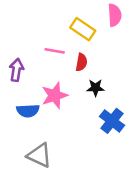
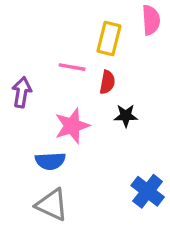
yellow rectangle: (83, 29) -> (109, 38), turned 70
blue semicircle: (28, 111) -> (50, 161), moved
blue cross: (112, 121) -> (148, 191), moved

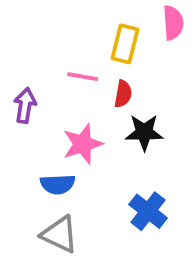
black star: (126, 116) -> (144, 132), size x1.4
blue cross: (148, 191) -> (148, 211), moved

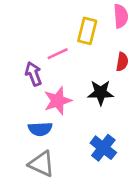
pink line: (83, 77) -> (58, 54), turned -35
red semicircle: (123, 94) -> (122, 62), moved
purple arrow: (25, 105) -> (33, 74), moved, turned -30

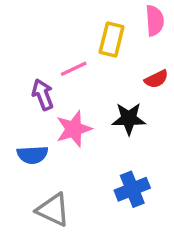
red semicircle: (122, 62) -> (156, 79), turned 54
blue semicircle: (40, 129) -> (32, 155), moved
blue cross: (103, 148) -> (132, 189), turned 30

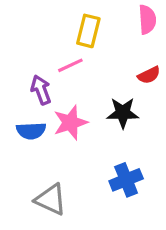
yellow rectangle: (112, 39) -> (88, 31), moved
blue semicircle: (32, 155) -> (31, 131), moved

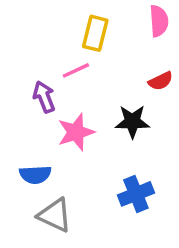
blue semicircle: (31, 131) -> (35, 175), moved

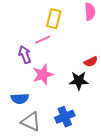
red semicircle: (161, 81) -> (91, 62), moved
black star: (132, 122) -> (79, 81), moved
blue cross: (136, 194) -> (65, 117), moved

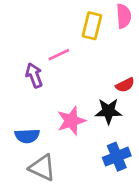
yellow rectangle: (54, 19) -> (92, 26), moved
pink star: (43, 75) -> (71, 121), moved
blue cross: (65, 117) -> (117, 157), moved

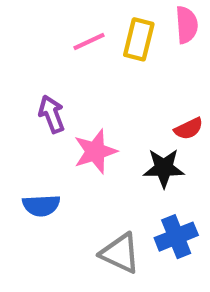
pink line: (59, 55) -> (89, 41), moved
pink star: (71, 121) -> (95, 151), moved
gray triangle: (42, 168) -> (120, 253), moved

